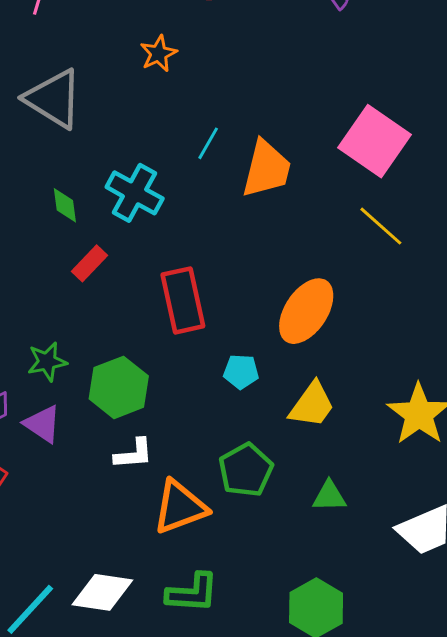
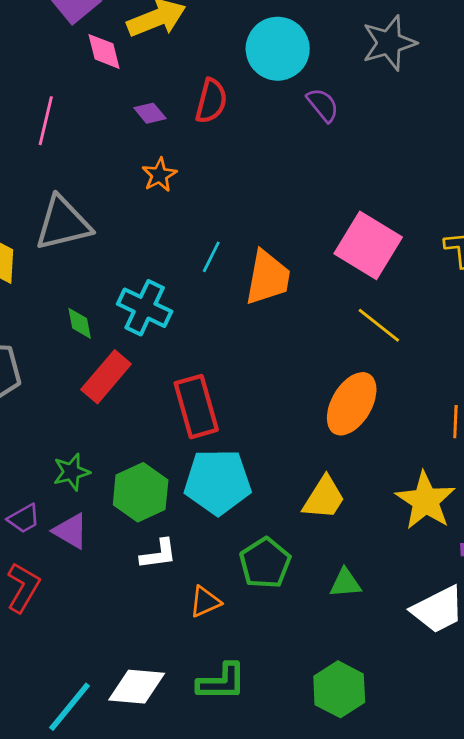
gray triangle: (54, 99) -> (63, 223), turned -42
red rectangle: (90, 263) -> (106, 377), size x1.5
orange ellipse: (306, 311) -> (352, 404), moved
cyan pentagon: (241, 372) -> (218, 482), moved, size x2.0
orange triangle: (180, 507) -> (205, 602), size x0.6

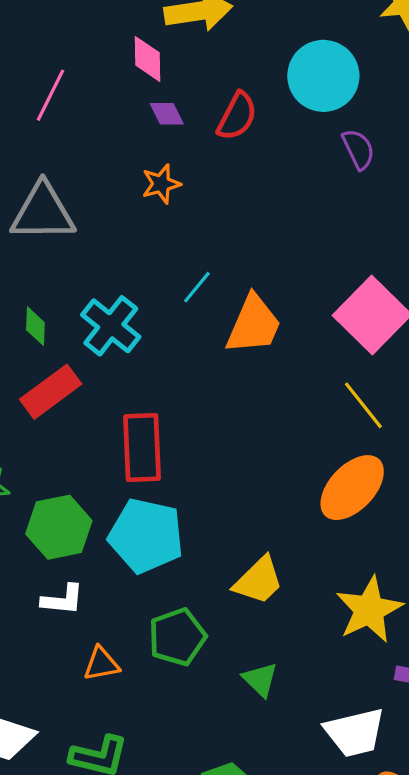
pink diamond: (104, 51) -> (147, 59), moved
orange ellipse: (352, 404) -> (352, 488), moved
green triangle: (345, 583) -> (260, 680), turned 36

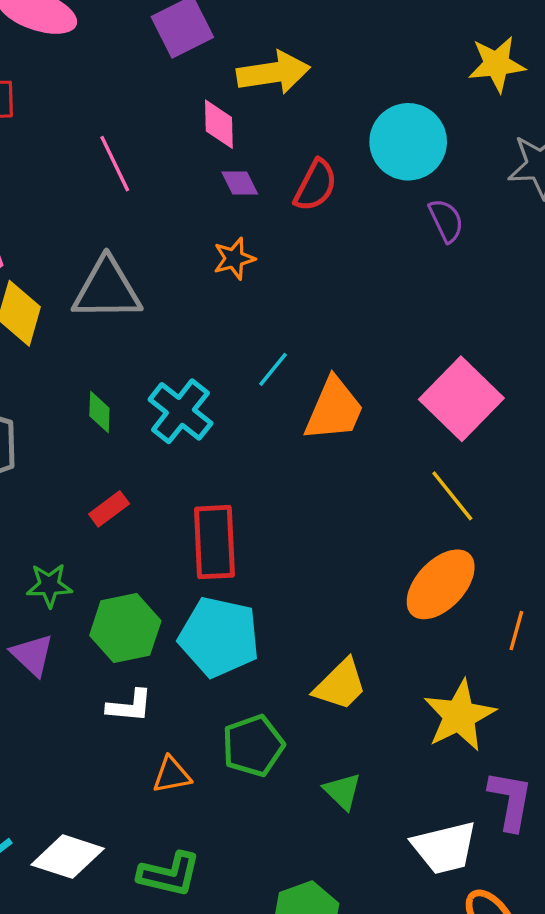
pink line: (50, 95) -> (115, 164), turned -52
red rectangle: (51, 392) -> (109, 509), moved, size x0.6

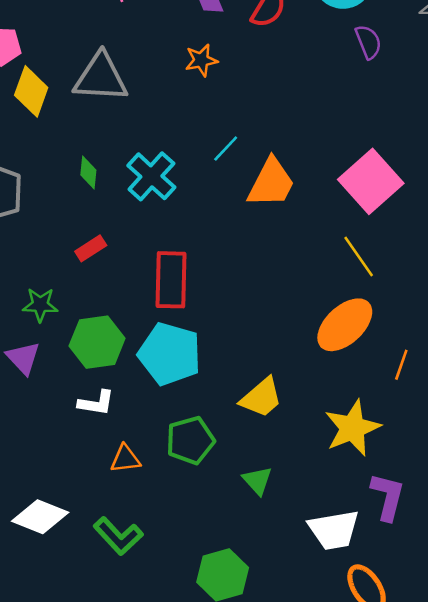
green L-shape: (169, 874) -> (118, 536), turned 30

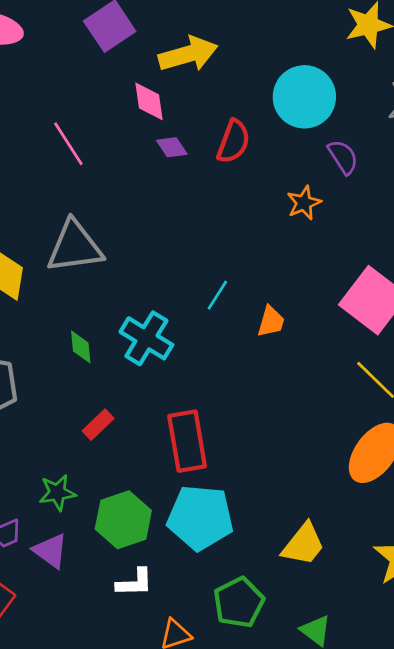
orange star: (201, 60) -> (304, 203), moved
orange trapezoid: (271, 183) -> (271, 321), size x0.6

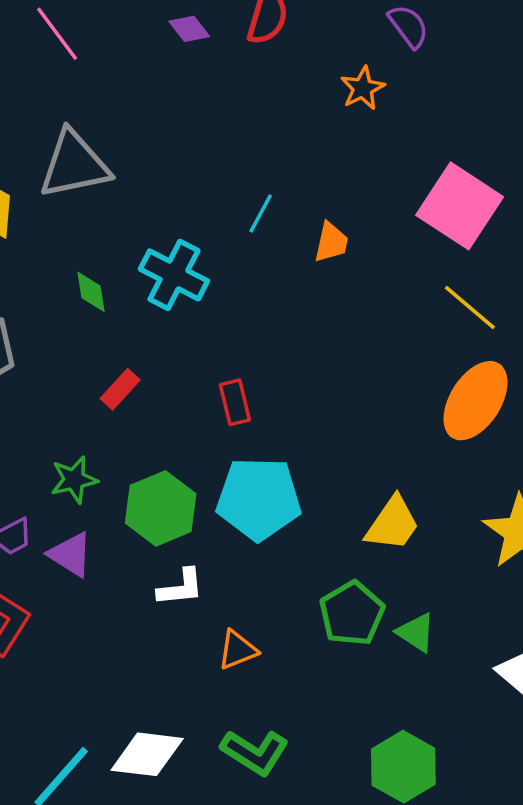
red rectangle: (187, 441) -> (235, 402), size x0.6
green pentagon: (239, 602) -> (352, 613), moved

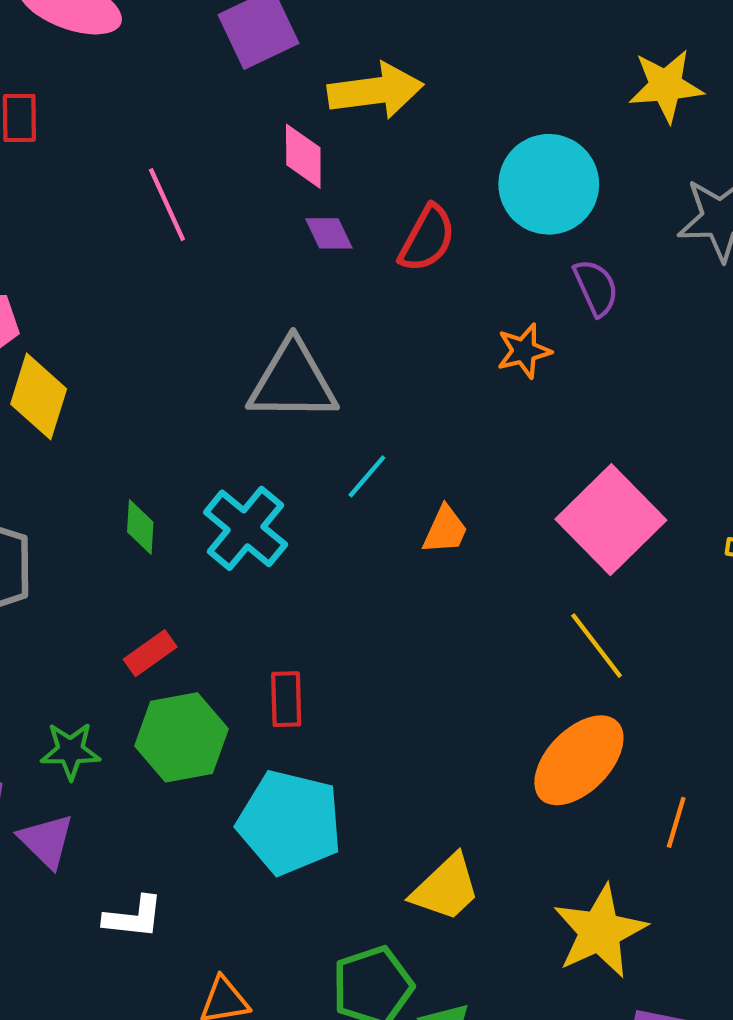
gray triangle: (74, 165) -> (293, 381), moved
green hexagon: (161, 508) -> (181, 737), moved
white L-shape: (181, 588) -> (133, 917), moved

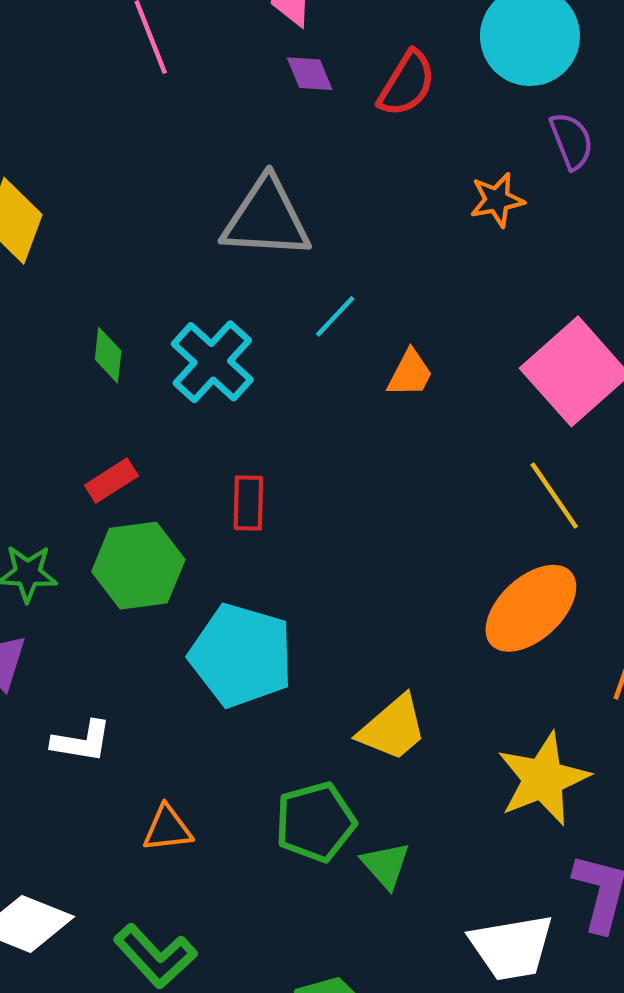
red rectangle: (286, 699) -> (248, 503), moved

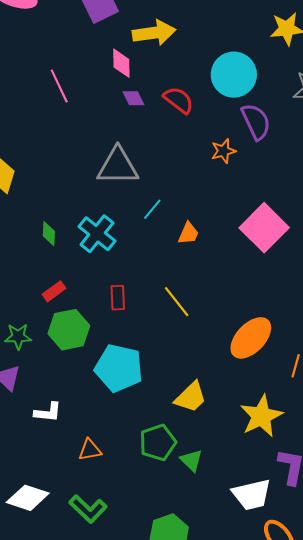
red semicircle: (407, 84) -> (178, 100), turned -80
purple semicircle: (571, 141) -> (256, 122), size x1.4
yellow line: (554, 496) -> (177, 302), moved

